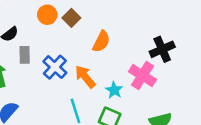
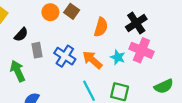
black cross: (162, 49) -> (136, 23), moved
cyan star: (114, 90) -> (118, 57), moved

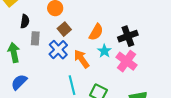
brown square: (72, 11) -> (64, 29), moved
black semicircle: (21, 35) -> (25, 21), turned -48
cyan star: (118, 57) -> (104, 51), moved

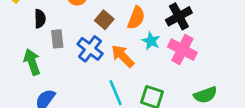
brown square: (64, 29) -> (104, 20), moved

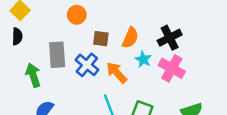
black semicircle: (40, 19) -> (17, 36), moved
brown square: (104, 20) -> (101, 39), turned -35
gray rectangle: (57, 39) -> (57, 55), size x1.5

